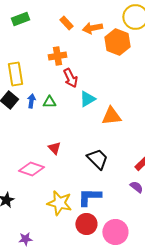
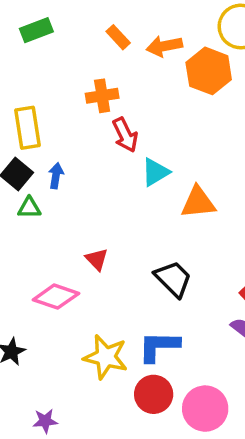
green triangle: (49, 102) -> (29, 208), moved

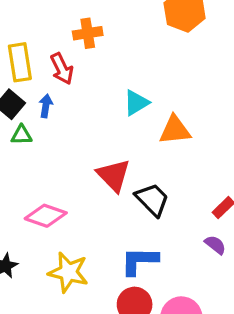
red arrow: (125, 135) -> (62, 69), moved
red triangle: (97, 259) -> (114, 175), moved, size x1.6
yellow star: (106, 357) -> (68, 272), moved

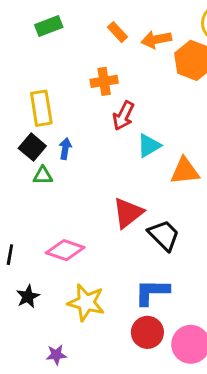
red arrow: (62, 69) -> (123, 116), moved, turned 52
red triangle: (114, 175) -> (128, 213), turned 36

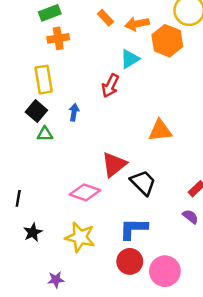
orange cross: (104, 81) -> (58, 38), moved
cyan triangle: (149, 146) -> (130, 59), moved
blue arrow: (65, 149) -> (74, 112), moved
pink diamond: (65, 250) -> (85, 192), moved

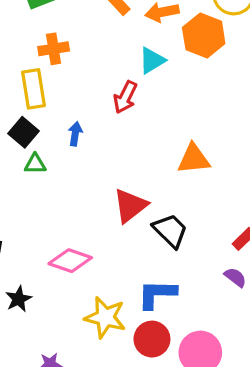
orange cross: (58, 38) -> (54, 49), moved
pink diamond: (85, 192) -> (70, 261), moved
yellow star: (80, 237) -> (105, 317), moved

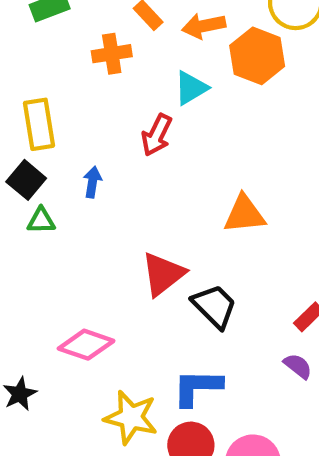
orange cross: (54, 49) -> (112, 54), moved

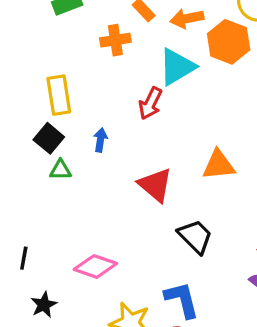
cyan triangle: (191, 88) -> (177, 67), size x1.4
red triangle: (163, 274) -> (155, 185), moved, turned -42
blue L-shape: (197, 387) -> (182, 300), turned 75

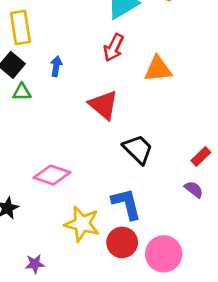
red arrow: (150, 103) -> (114, 48), moved
orange triangle: (219, 165) -> (158, 69), moved

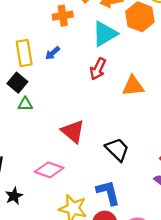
blue arrow: (56, 66) -> (53, 53), moved, turned -140
red triangle: (104, 105) -> (73, 131), moved

